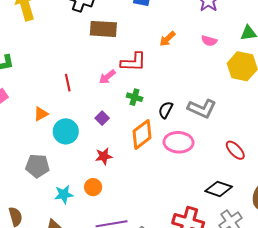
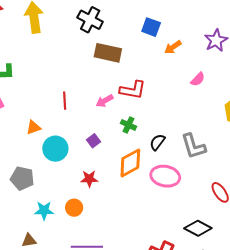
orange arrow: (167, 39) -> (173, 47), moved
pink semicircle: (209, 41) -> (198, 79), moved, turned -70
gray L-shape: (202, 109) -> (193, 146), turned 40

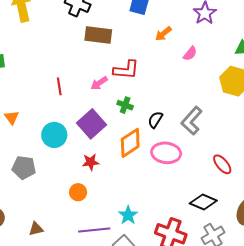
orange arrow: (173, 47) -> (163, 34), moved
orange triangle: (34, 127) -> (12, 117), moved, turned -42
purple square: (93, 141) -> (91, 124), size x2.0
gray L-shape: (193, 146) -> (192, 121), turned 64
cyan star: (44, 211) -> (128, 215), moved, turned -30

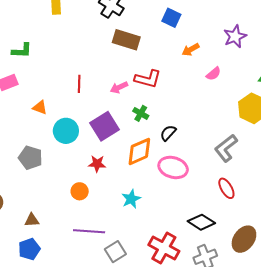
orange triangle: (12, 117) -> (40, 107), moved, turned -42
gray L-shape: (192, 121) -> (226, 148), moved
cyan star: (128, 215) -> (131, 199), moved

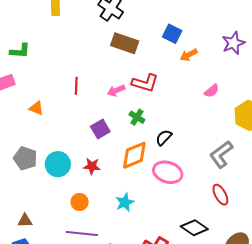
blue square: (171, 18) -> (172, 34), moved
pink semicircle: (214, 74) -> (212, 91), moved
purple square: (104, 126) -> (100, 129), size x0.7
cyan circle: (66, 131) -> (58, 164), moved
orange circle: (80, 191) -> (80, 202), moved

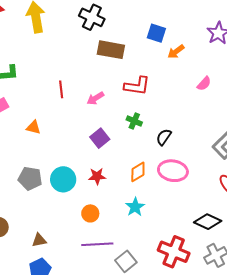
red line: (76, 86) -> (61, 89), moved
pink arrow: (116, 91) -> (95, 98), moved
orange diamond: (134, 155) -> (138, 172), moved, size x0.7

